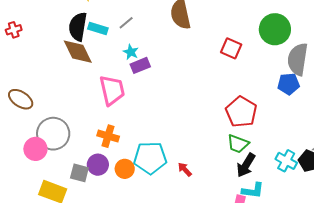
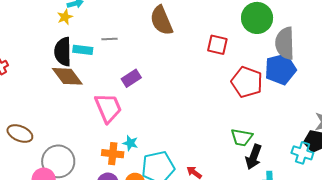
gray line: (126, 23) -> (109, 39), turned 49
cyan star: (131, 52) -> (130, 143), moved
blue pentagon: (289, 84) -> (280, 69), size x1.4
red pentagon: (241, 112) -> (247, 82), moved
cyan cross: (286, 161) -> (302, 153), moved

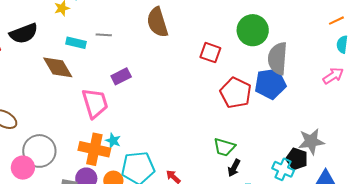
black semicircle: (63, 52) -> (24, 33), moved, turned -116
orange cross: (113, 154) -> (94, 149), size x1.4
black arrow: (254, 157) -> (234, 168), size x0.7

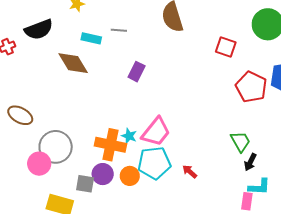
purple rectangle: (121, 76) -> (137, 72), turned -36
pink trapezoid: (95, 103) -> (156, 132), moved, turned 56
green trapezoid: (224, 147) -> (240, 141), turned -135

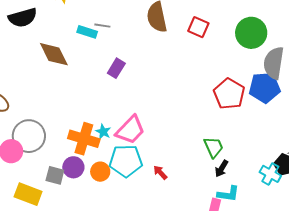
cyan rectangle: (91, 38) -> (87, 32), moved
red square: (226, 47) -> (198, 27), moved

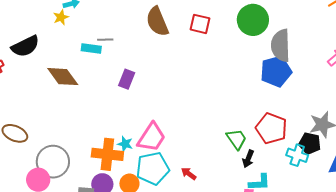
red pentagon: (229, 94) -> (271, 128), moved

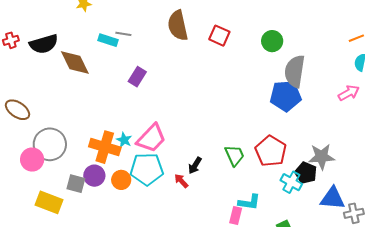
green circle: (253, 20) -> (272, 41), size x0.7
black semicircle: (25, 46) -> (44, 44), moved
black arrow: (248, 159) -> (195, 165), moved

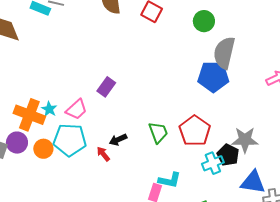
purple rectangle: (137, 77) -> (106, 87), moved
pink trapezoid: (151, 138) -> (76, 109), size x0.7
black arrow: (195, 165) -> (118, 140), turned 30
cyan cross: (291, 182) -> (213, 163), turned 35

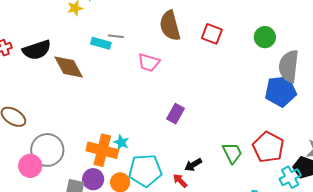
pink trapezoid: (76, 109) -> (149, 63), moved, turned 65

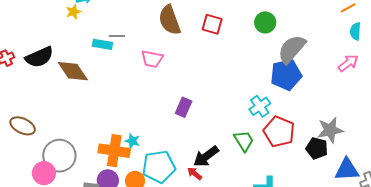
gray semicircle: (289, 66) -> (292, 49), turned 40
black arrow: (193, 165) -> (206, 156), size x1.5
cyan cross: (290, 177) -> (260, 106), moved

